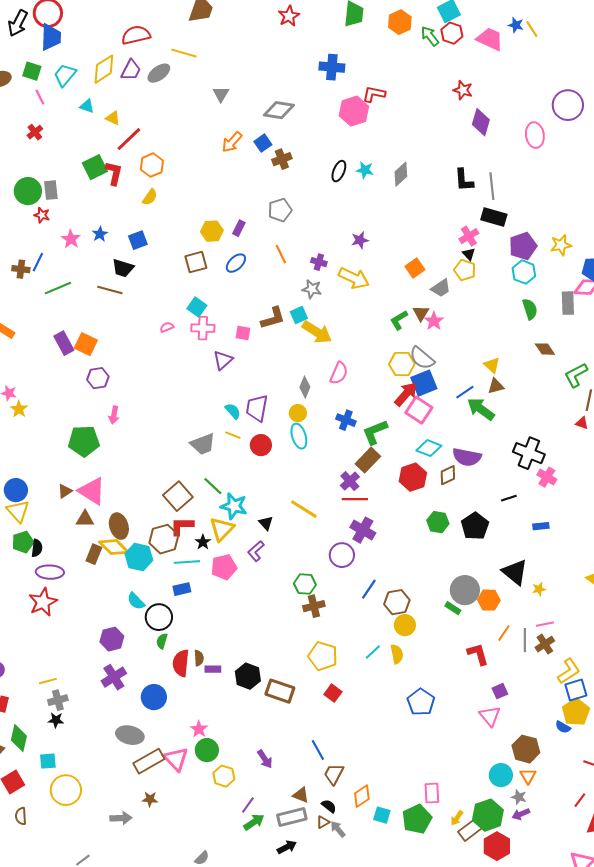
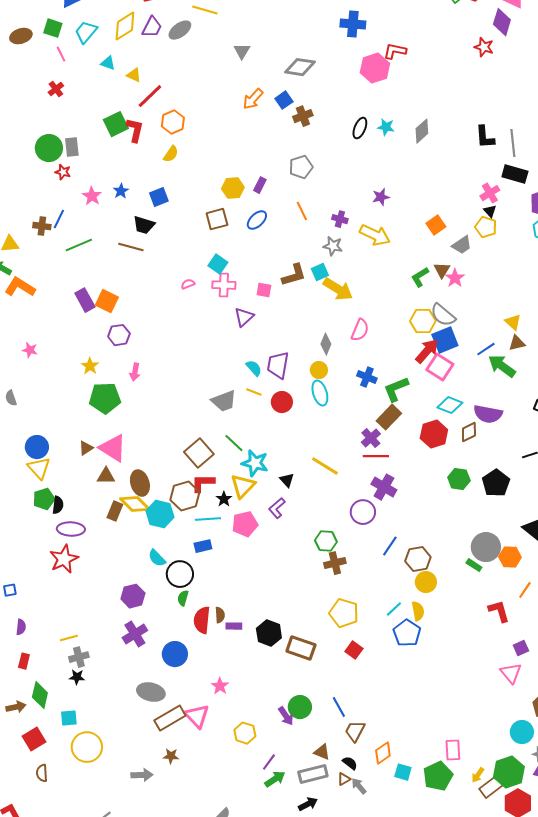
purple diamond: (481, 122) -> (502, 22), moved
yellow star: (19, 409) -> (90, 366), moved
blue pentagon: (421, 702) -> (407, 633), moved
green circle: (207, 750) -> (300, 707), moved

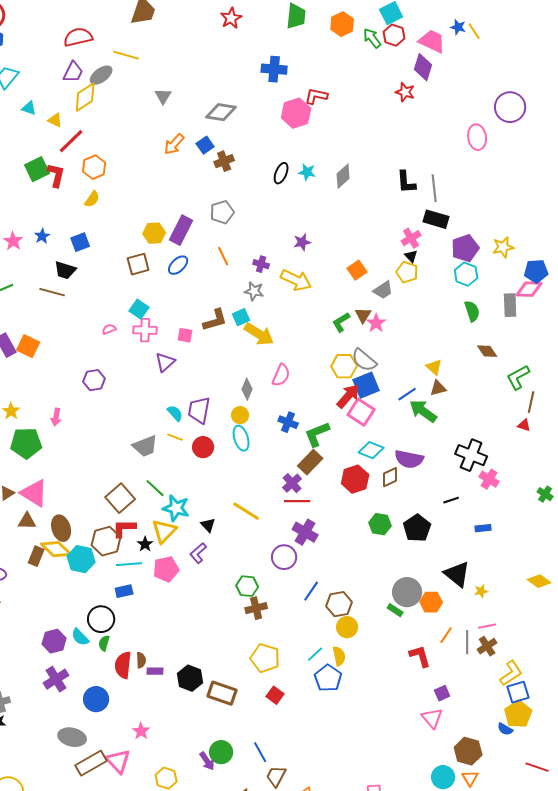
yellow diamond: (125, 26) -> (85, 97), moved
purple rectangle: (260, 185) -> (181, 230), size x1.8
purple hexagon: (119, 335) -> (94, 380), moved
cyan semicircle: (157, 558) -> (80, 637), moved

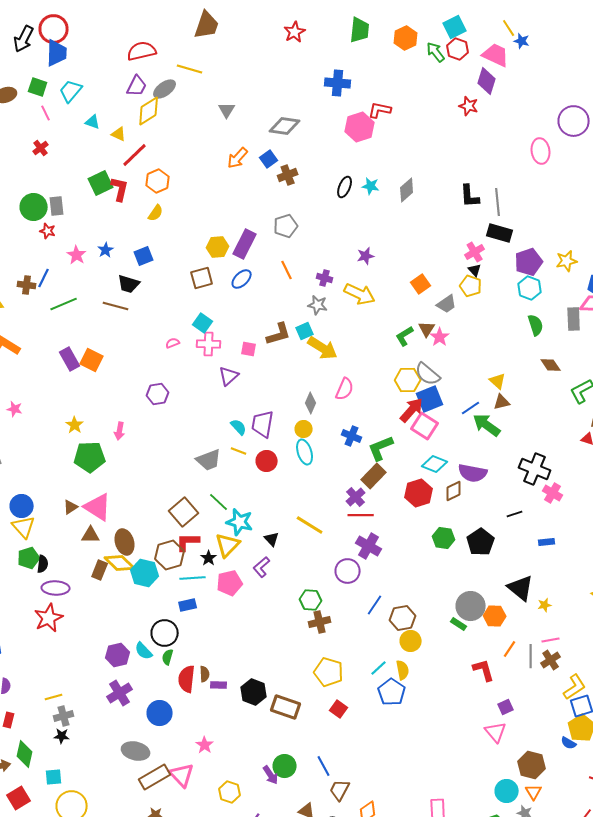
yellow line: (474, 31) -> (509, 28), moved

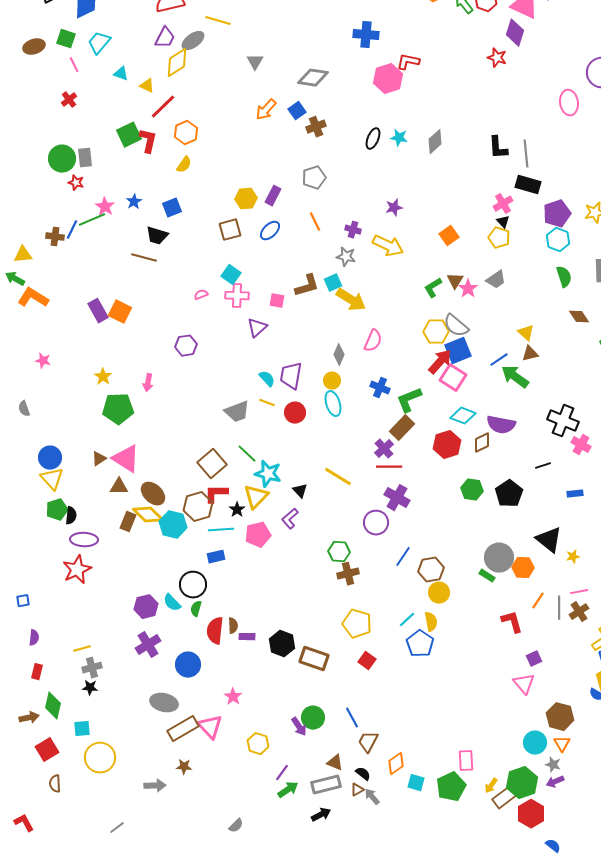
purple rectangle: (245, 244) -> (273, 196), size x0.7
green line: (64, 304) -> (92, 220), moved
gray trapezoid: (447, 304) -> (496, 280), moved
brown ellipse: (125, 542) -> (153, 494), turned -30

